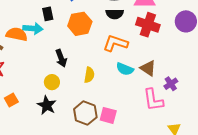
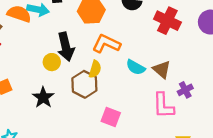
orange L-shape: (115, 43) -> (106, 44), moved
black arrow: (61, 58) -> (66, 47), size x1.4
yellow circle: (52, 82) -> (52, 62), moved
brown hexagon: (85, 113) -> (84, 84), moved

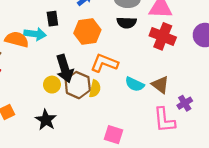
brown hexagon: (84, 84) -> (78, 85), moved

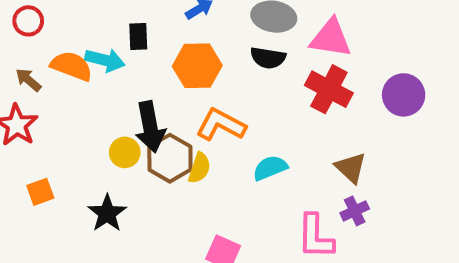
cyan semicircle: (135, 84) -> (270, 168), turned 126
brown triangle: (160, 85) -> (351, 168), moved

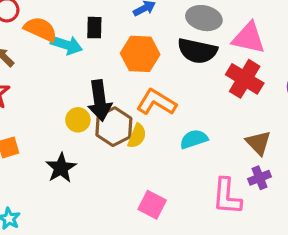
black semicircle: (268, 58) -> (197, 51), size x1.4
orange semicircle: (72, 66) -> (40, 29), moved

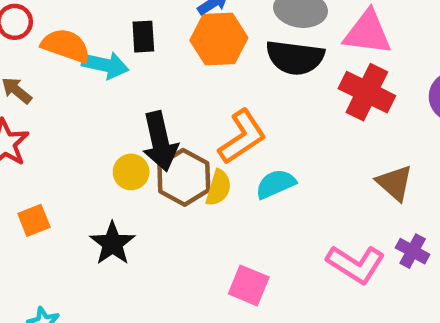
orange hexagon: (140, 54) -> (219, 39), moved
orange L-shape: (156, 102) -> (242, 137), turned 120
cyan semicircle: (194, 139) -> (276, 184), moved
purple cross: (260, 178) -> (413, 251), moved, turned -35
pink L-shape: (227, 196) -> (356, 264), turned -57

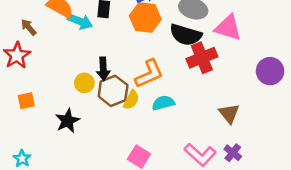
red cross: (367, 92) -> (202, 58), moved, turned 32
black arrow: (160, 141) -> (103, 69), size x0.7

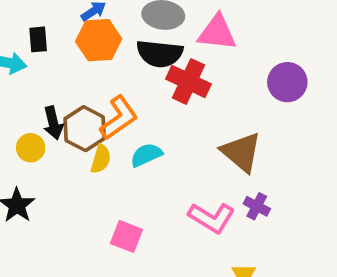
red cross: (202, 58) -> (188, 81), turned -32
brown hexagon: (113, 91) -> (85, 129), moved
brown triangle: (229, 113) -> (241, 152), size x1.4

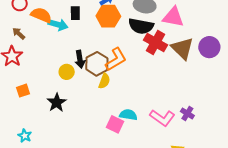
brown triangle: (241, 152) -> (182, 48), moved
cyan semicircle: (146, 155) -> (128, 115), moved, turned 30

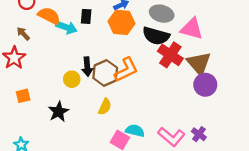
purple circle: (209, 47) -> (205, 85), moved
yellow semicircle: (104, 81) -> (105, 107), moved

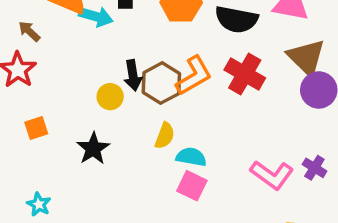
red cross: (170, 55) -> (245, 74), moved
cyan semicircle: (135, 131) -> (191, 157), moved

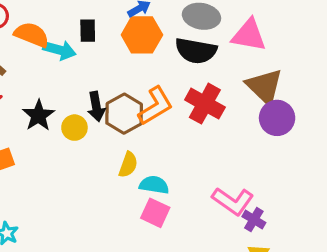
black star: (93, 149) -> (39, 115), moved
purple cross: (314, 168) -> (254, 220), moved

